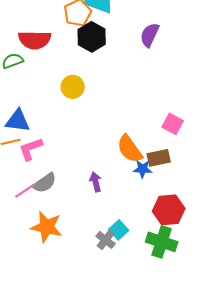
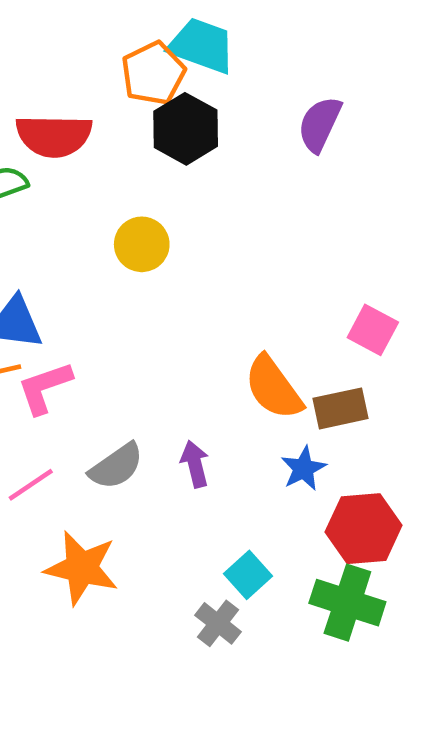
blue star: (143, 169) -> (304, 469), moved, turned -30
gray semicircle: (45, 183) -> (116, 466), moved
gray cross: (106, 240) -> (218, 623), moved

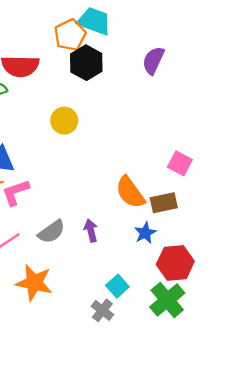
green cross: (347, 603) -> (167, 300), turned 32

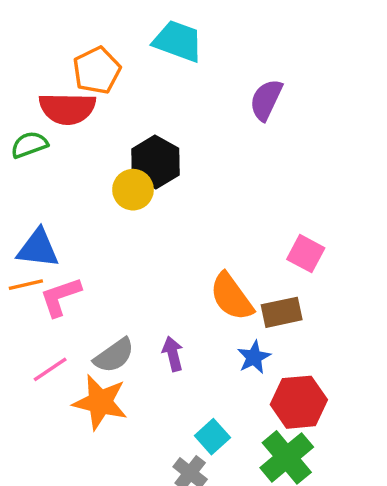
orange pentagon: (70, 35) -> (97, 70), moved
black hexagon: (86, 63) -> (155, 162), moved
orange star: (34, 283) -> (100, 402), moved

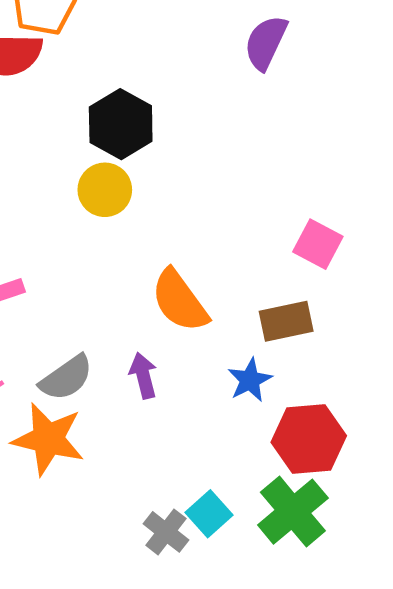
yellow circle: (133, 190) -> (105, 190), moved
orange semicircle: (231, 297) -> (180, 301), moved
cyan square: (212, 437) -> (209, 514), moved

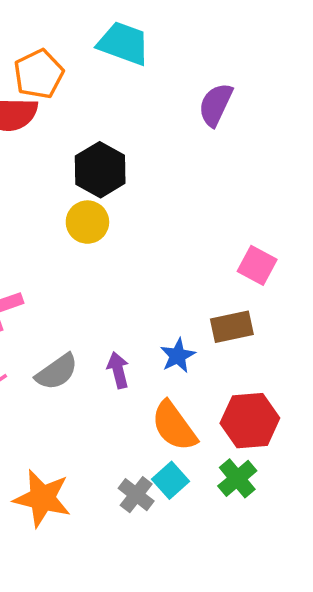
orange semicircle: (180, 301) -> (174, 426), moved
blue star: (250, 380) -> (178, 356), moved
orange star: (48, 439) -> (42, 498), moved
green cross: (293, 512) -> (237, 478), size x0.7

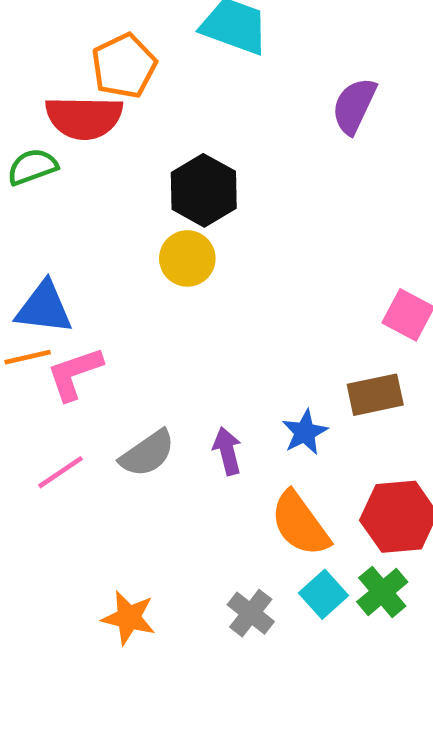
cyan square: (170, 480) -> (324, 594), moved
orange star: (42, 498) -> (129, 618), size x0.7

